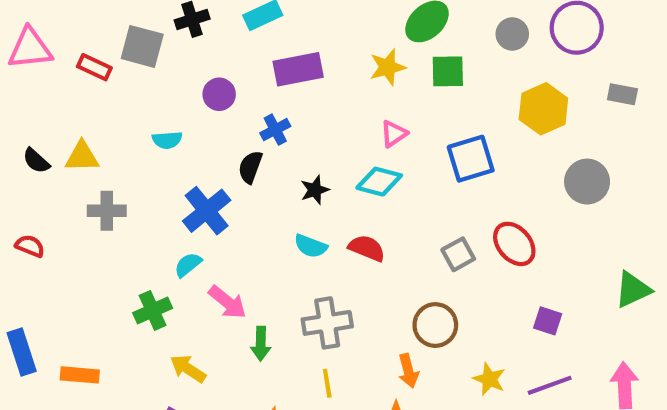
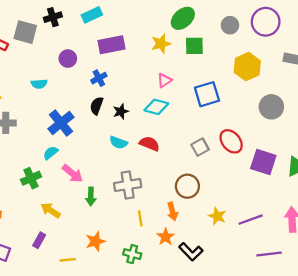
black semicircle: (250, 167) -> (97, 106), moved
purple square: (548, 321) -> (263, 162), moved, size x1.6
yellow line: (327, 383) -> (140, 218), moved

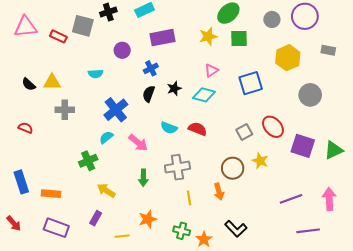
black star: (121, 111) -> (174, 89), moved
pink arrow: (72, 174) -> (138, 143), moved
yellow star: (217, 216) -> (260, 161), moved
orange star: (166, 237) -> (204, 239), moved

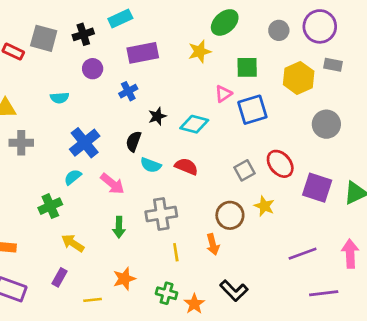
black cross: (108, 12) -> (83, 34), moved
green square: (239, 39) -> (247, 67), moved
gray rectangle: (328, 50) -> (333, 65), moved
pink triangle: (211, 70) -> (223, 94), moved
black semicircle: (149, 94) -> (134, 141), moved

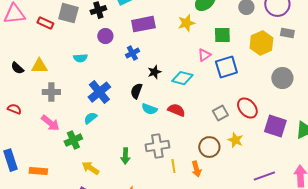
pink arrow: (112, 184) -> (50, 123), moved
yellow line: (176, 252) -> (173, 166), moved

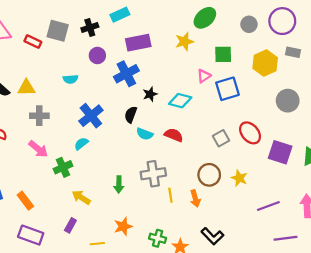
blue cross: (132, 53) -> (126, 74), size x1.6
yellow star: (235, 140) -> (239, 178), moved
orange rectangle: (38, 171) -> (25, 201), turned 48

